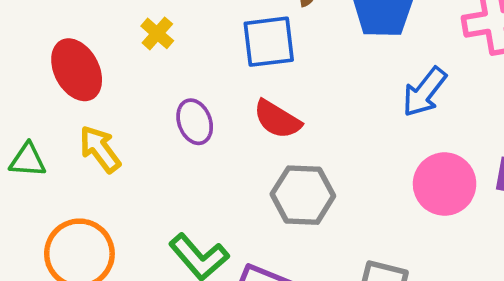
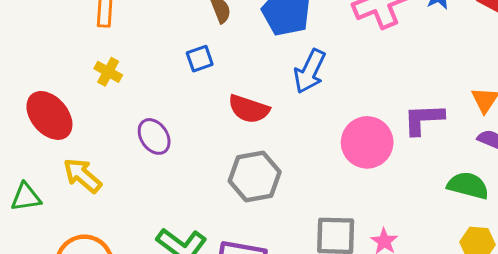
blue square: (269, 42) -> (200, 59), size x0.6
blue arrow: (424, 92) -> (310, 71), moved
red semicircle: (277, 119) -> (249, 109), moved

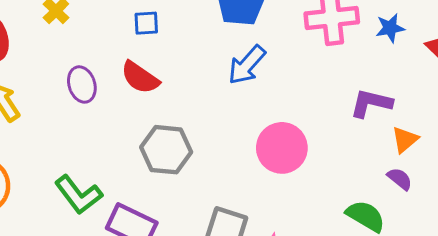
red semicircle: (249, 109) -> (140, 78), moved
purple L-shape: (423, 119) -> (371, 103), moved

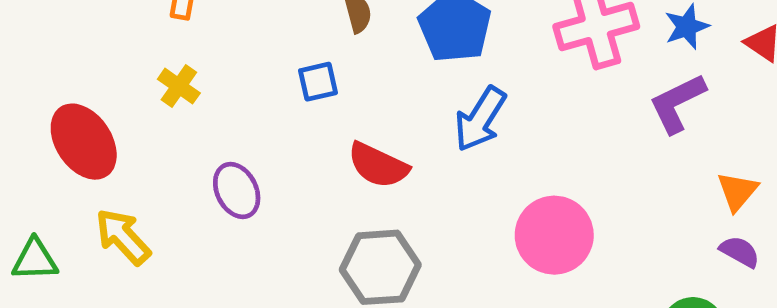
red semicircle: (140, 78) -> (378, 165), moved
purple L-shape: (371, 103) -> (677, 103), moved, turned -30

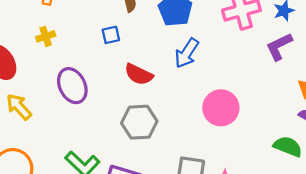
yellow cross: (179, 86) -> (46, 36), turned 36
purple ellipse: (237, 191) -> (72, 86), size x1.4

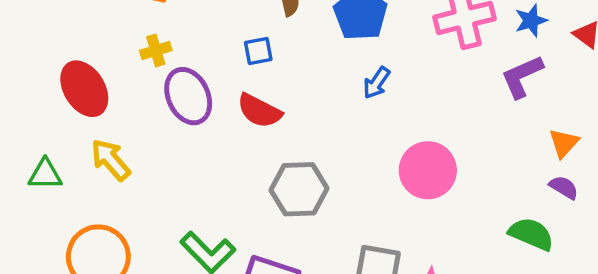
blue arrow: (187, 53) -> (377, 83), size x0.7
red semicircle: (139, 74) -> (259, 111), moved
purple ellipse: (72, 86) -> (188, 96), moved

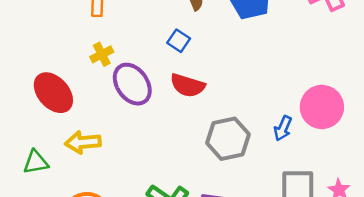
blue square: (258, 51) -> (179, 41), turned -35
blue arrow: (377, 83) -> (283, 128), moved
yellow arrow: (111, 160) -> (83, 142), turned -44

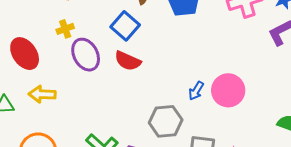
blue square: (179, 41) -> (125, 26), size x1.6
blue arrow: (283, 128) -> (196, 91), moved
gray hexagon: (228, 139) -> (166, 121), moved

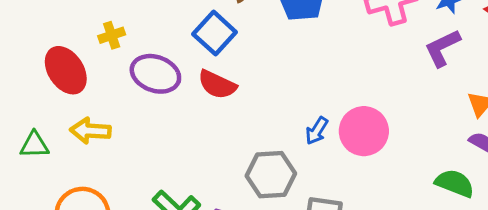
yellow cross: (65, 29) -> (112, 35), moved
purple ellipse: (86, 55) -> (155, 74), turned -44

